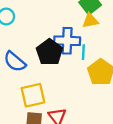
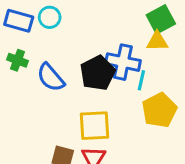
yellow square: (33, 95) -> (95, 126), moved

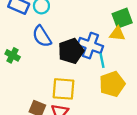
green cross: (18, 60) -> (13, 55), moved
blue semicircle: (51, 77) -> (42, 36), moved
cyan line: (141, 80) -> (102, 61), turned -32

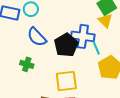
yellow triangle: (117, 34) -> (105, 21), turned 49
green cross: (13, 55) -> (27, 64), moved

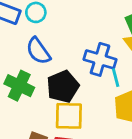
black pentagon: (66, 45) -> (63, 87), moved
green cross: (27, 64) -> (19, 86), size x1.5

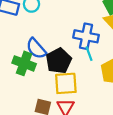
blue semicircle: (38, 51) -> (36, 48), moved
cyan line: (116, 78) -> (89, 54), moved

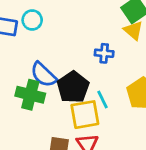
blue cross: (86, 36) -> (104, 53), size x0.6
cyan line: (89, 54) -> (103, 100), moved

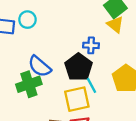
black pentagon: (73, 87) -> (79, 67), moved
green cross: (30, 95) -> (29, 84), turned -30

